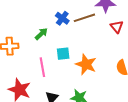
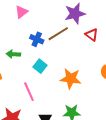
green arrow: (41, 34) -> (13, 54), moved, turned -120
cyan square: (63, 54) -> (40, 66), moved, turned -32

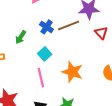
green arrow: (13, 54) -> (21, 37), turned -72
pink line: (29, 92) -> (41, 78), moved

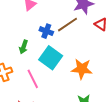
cyan square: (45, 54) -> (51, 58), size x1.6
pink line: (41, 78) -> (33, 79), moved

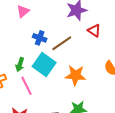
brown line: (68, 25) -> (62, 43), moved
green arrow: (24, 47) -> (20, 65), moved

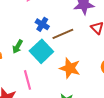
pink line: (27, 86) -> (28, 80), moved

